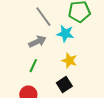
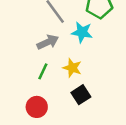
yellow star: (69, 61) -> (72, 68), moved

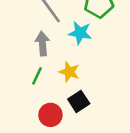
gray arrow: (48, 42) -> (42, 44), turned -70
red circle: (37, 107) -> (50, 115), moved

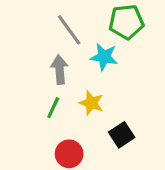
black square: (79, 101) -> (122, 135), moved

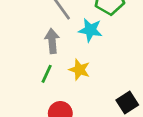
black square: (122, 135) -> (127, 102), moved

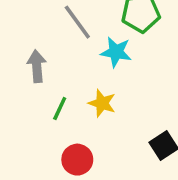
gray arrow: (52, 41) -> (37, 66), moved

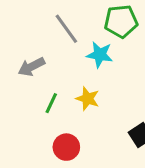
gray arrow: (37, 66) -> (31, 67), turned -112

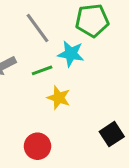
green line: (51, 103) -> (42, 70), moved, turned 45

